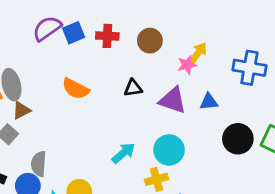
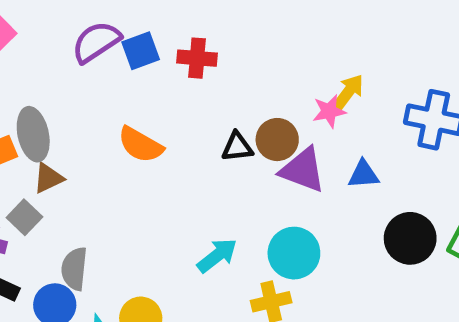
brown circle: (150, 41) -> (277, 140), moved

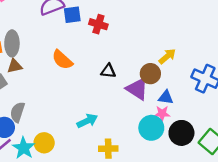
pink star: (329, 111) -> (162, 114), moved
brown circle: (277, 140) -> (150, 74), moved
cyan circle: (294, 253) -> (151, 128), moved

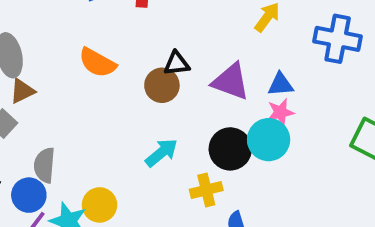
brown circle: (150, 74) -> (162, 85), moved
black circle: (181, 133) -> (230, 149), moved

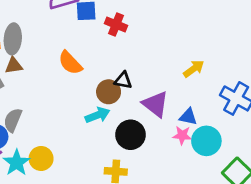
cyan circle: (269, 140) -> (206, 141), moved
black circle: (230, 149) -> (131, 135), moved
cyan arrow: (161, 153) -> (98, 115), moved

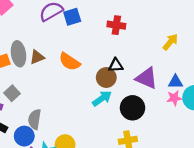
red cross: (116, 25) -> (116, 25), moved
brown triangle: (14, 66) -> (37, 57), moved

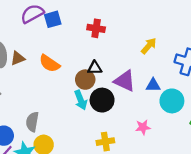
cyan arrow: (102, 98) -> (81, 100), turned 102
pink star: (174, 98) -> (143, 127), moved
black circle: (132, 108) -> (102, 100), moved
gray semicircle: (35, 119) -> (32, 122), moved

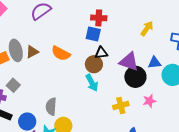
blue square: (53, 19) -> (93, 34), moved, turned 35
black circle: (102, 100) -> (135, 77), moved
yellow cross: (105, 142) -> (121, 105), moved

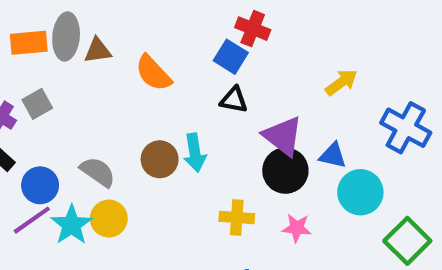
brown circle: (94, 64) -> (160, 159), moved
gray semicircle: (51, 107) -> (98, 172), turned 102

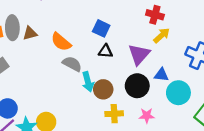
red cross: (253, 29) -> (155, 15), moved
purple triangle: (283, 136) -> (139, 54), moved, turned 40
brown circle: (160, 159) -> (103, 89), moved
gray semicircle: (98, 172) -> (72, 64), moved

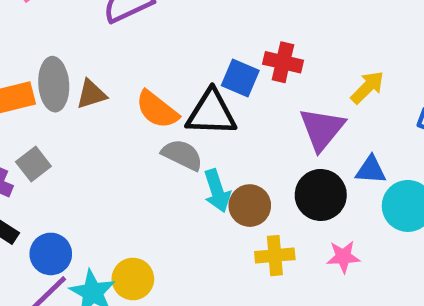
red cross: (155, 15) -> (283, 62), moved
black triangle: (105, 51) -> (211, 113), moved, size x1.6

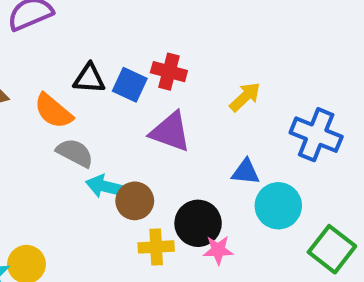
black triangle: (211, 113) -> (89, 78), moved, size x0.7
purple triangle: (322, 129) -> (170, 132), moved, turned -51
cyan arrow: (217, 191) -> (105, 187), turned 120
black circle: (321, 195) -> (198, 223), moved

